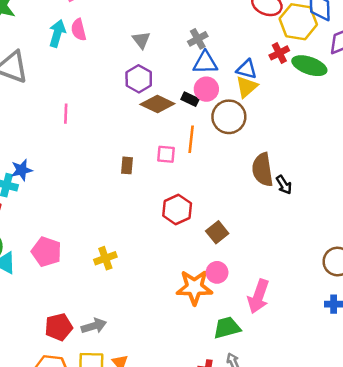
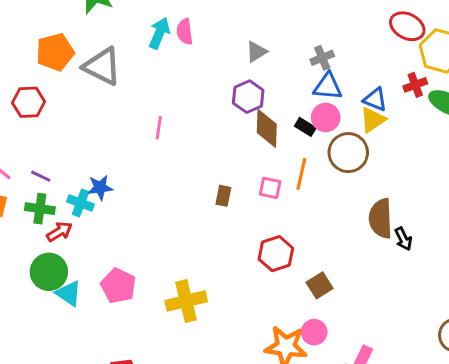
gray triangle: (141, 40) -> (256, 52), turned 30
brown diamond: (157, 104) -> (267, 128), turned 60
yellow cross: (105, 258) -> (186, 301), size x1.5

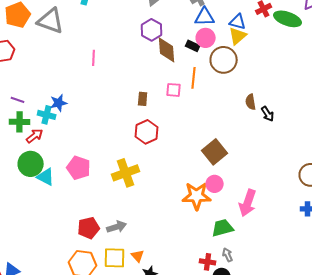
brown semicircle: (381, 218) -> (251, 102), size x0.6
red hexagon: (276, 254) -> (147, 132), moved
brown square: (320, 285) -> (215, 152), size x1.4

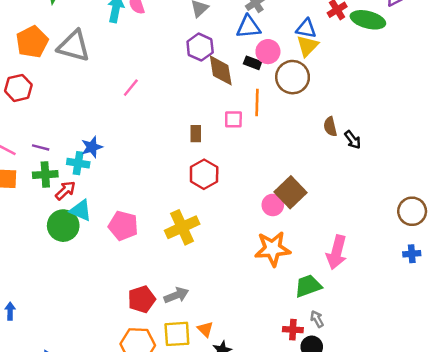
blue triangle: (205, 17) -> (248, 27), moved
pink line: (94, 58) -> (131, 88), turned 42
cyan triangle: (46, 177) -> (81, 210), moved
pink circle: (215, 184) -> (273, 205), moved

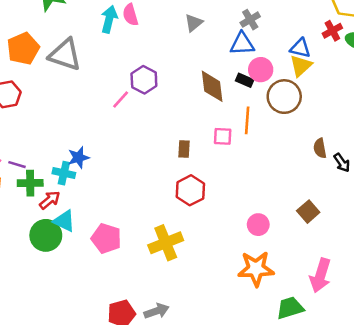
purple hexagon: (200, 47) -> (144, 80), moved
purple line: (41, 147) -> (17, 165), moved
brown square: (291, 192) -> (308, 212), moved, size x0.7

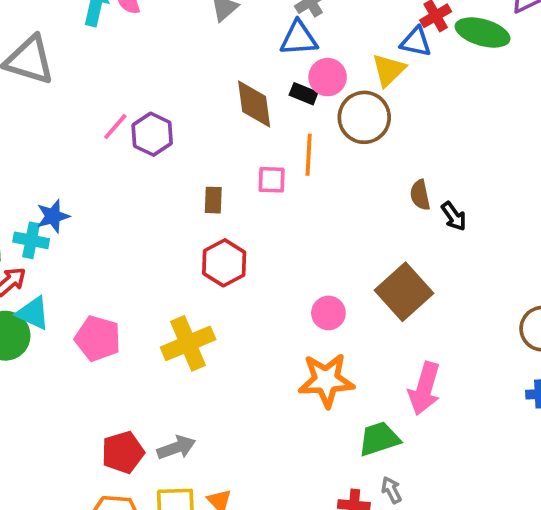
blue triangle: (300, 48) -> (416, 42), moved
purple hexagon: (144, 80) -> (152, 134), moved
brown square: (308, 212) -> (404, 292), size x1.6

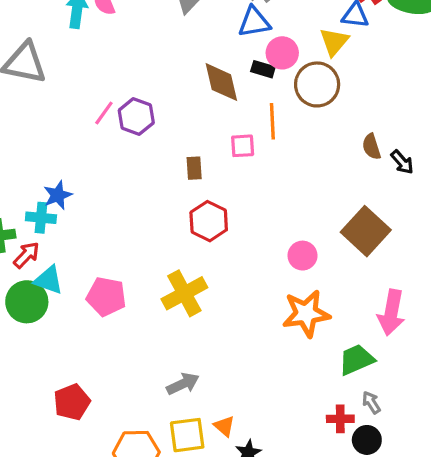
red pentagon: (123, 452) -> (72, 402), moved

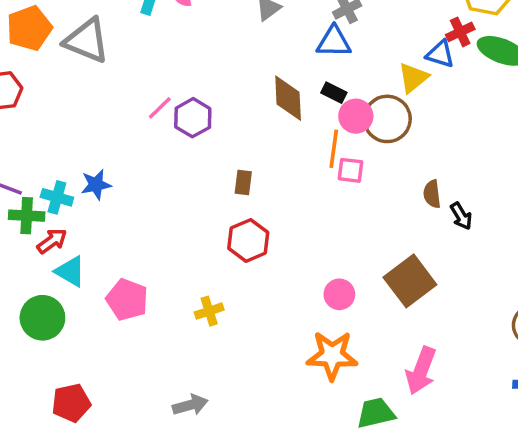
pink circle: (282, 53) -> (356, 116), moved
pink square: (243, 146) -> (351, 170), moved
cyan cross: (41, 218) -> (57, 197), moved
yellow cross: (184, 293) -> (209, 311), size x0.6
green circle: (27, 302) -> (42, 318), moved

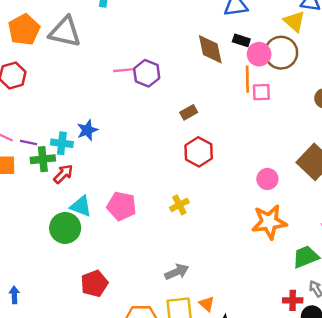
yellow triangle: (413, 78) -> (294, 21), turned -30
pink line: (160, 108) -> (123, 70), turned 48
brown rectangle: (243, 182) -> (189, 112), turned 63
cyan triangle: (70, 271) -> (81, 206), moved

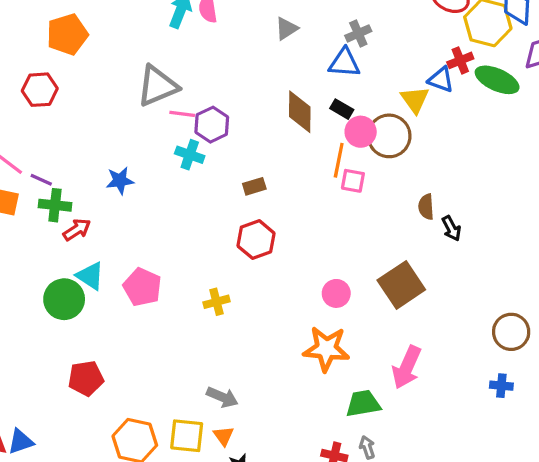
gray triangle: (65, 32) -> (157, 86), moved, turned -48
cyan cross: (62, 143) -> (190, 155), moved
gray arrow: (177, 272) -> (222, 397), moved, turned 35

